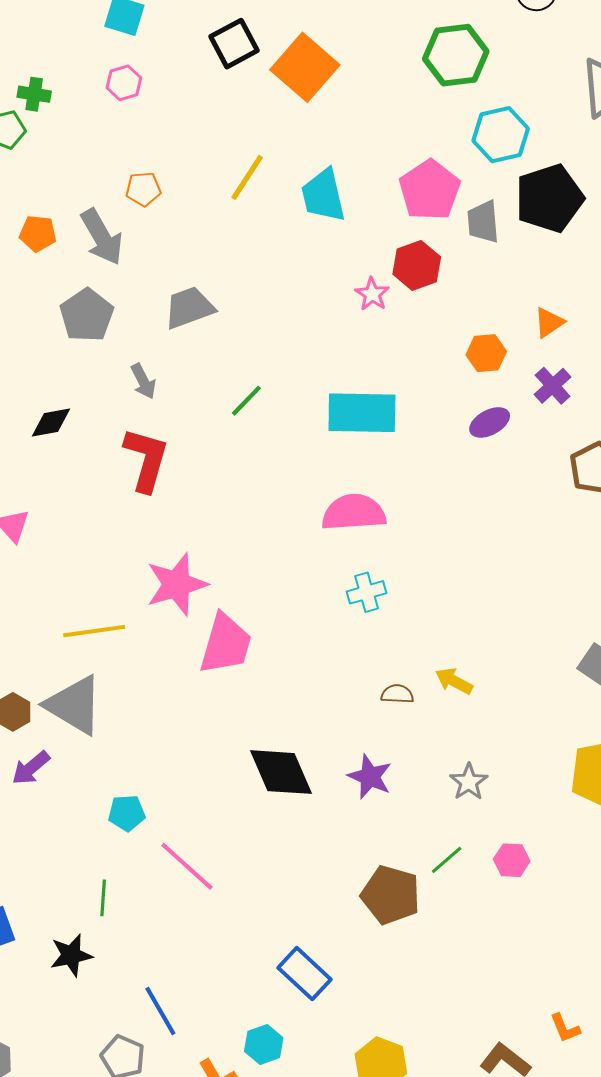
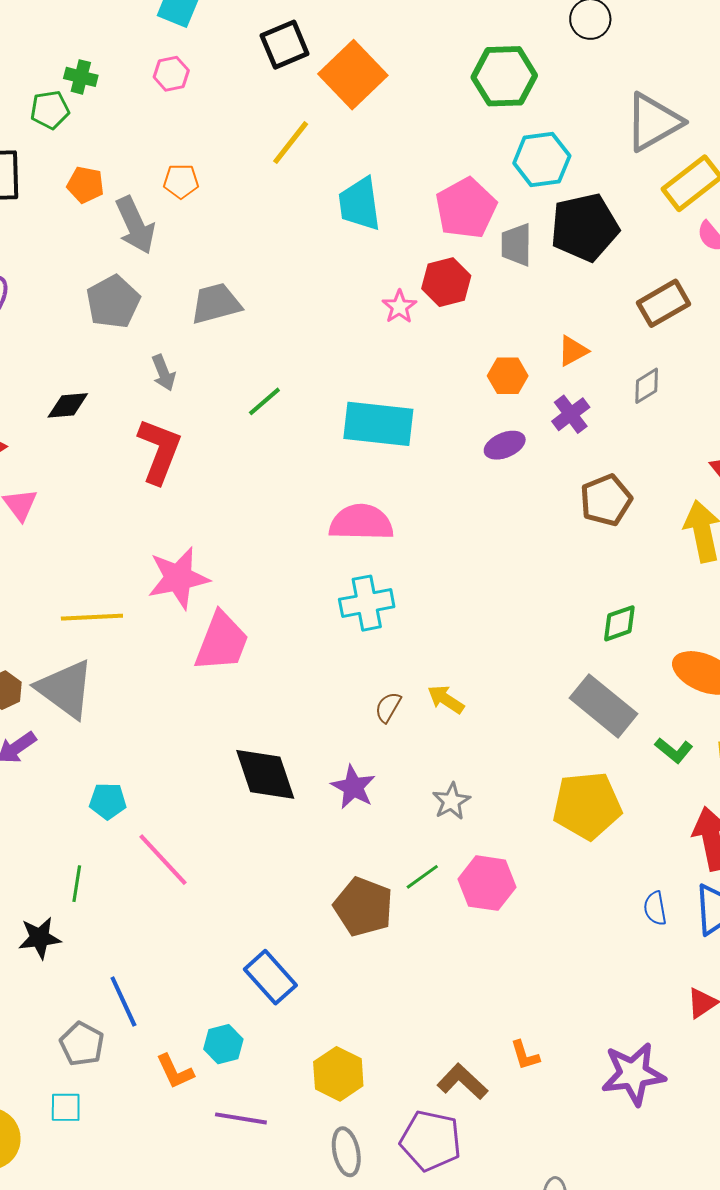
yellow line: (247, 177) -> (291, 143), moved
orange pentagon: (38, 234) -> (86, 185), moved
cyan cross: (367, 592) -> (367, 603), size x1.4
brown semicircle: (397, 694) -> (388, 707), turned -68
pink hexagon: (512, 860) -> (487, 883), size x1.6

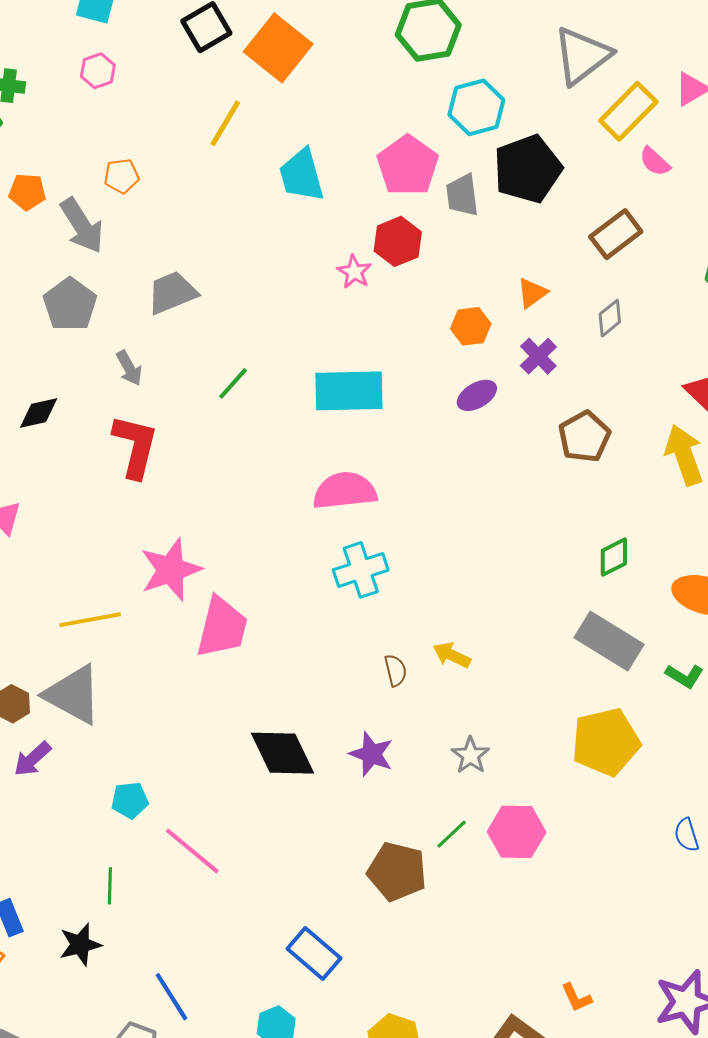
brown semicircle: (388, 707) -> (396, 670), turned 144

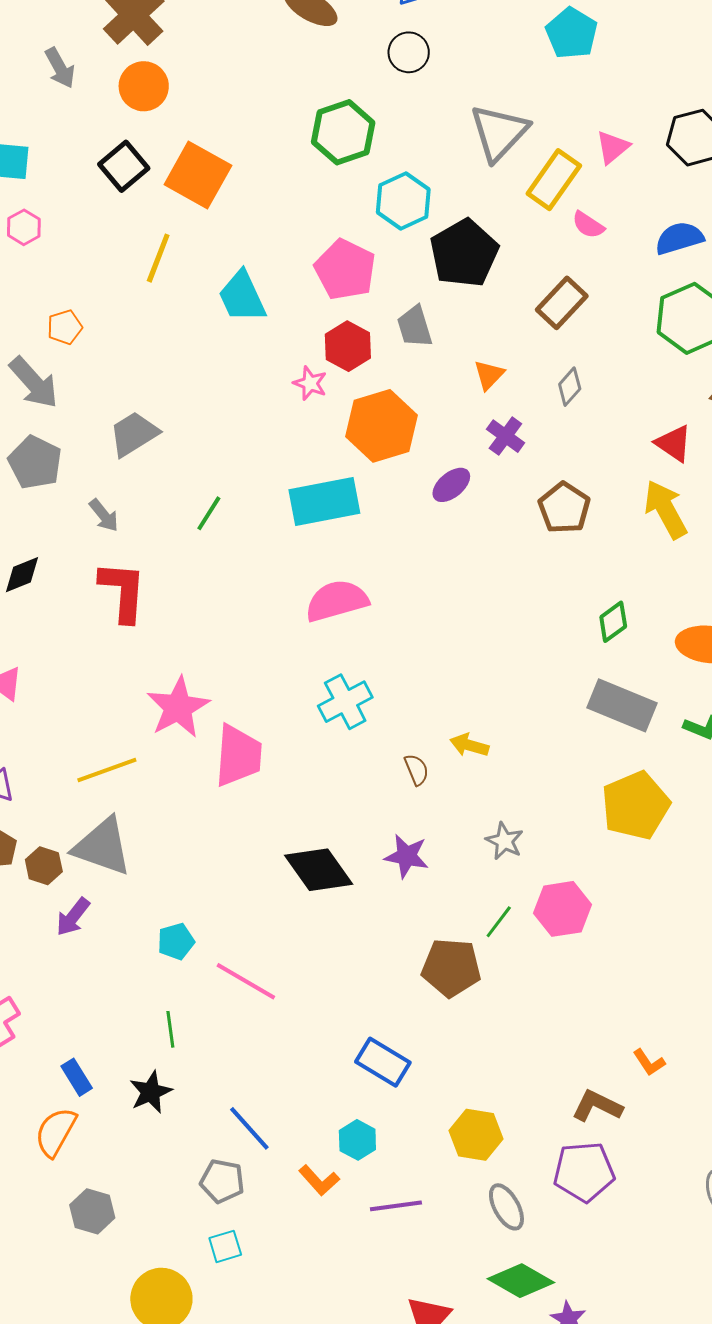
gray trapezoid: (462, 195) -> (415, 327), moved
orange hexagon: (471, 326) -> (381, 426), moved, size x1.8
cyan cross: (361, 570) -> (345, 702), moved

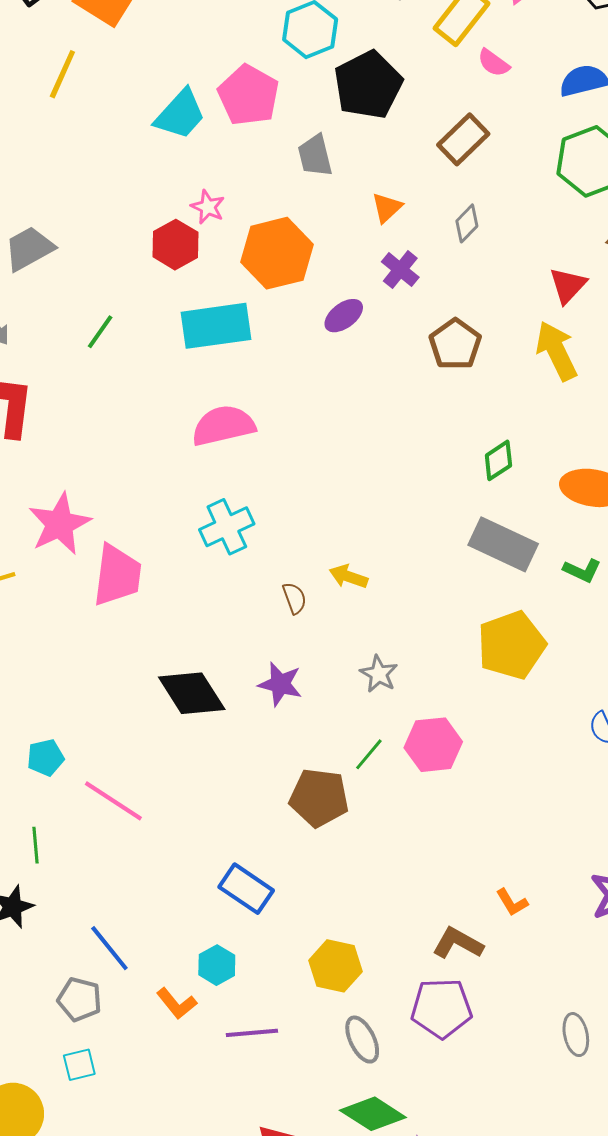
cyan trapezoid: (242, 297) -> (180, 114), moved, turned -116
red hexagon: (348, 346) -> (175, 245), moved
red triangle: (674, 443) -> (568, 285), turned 36

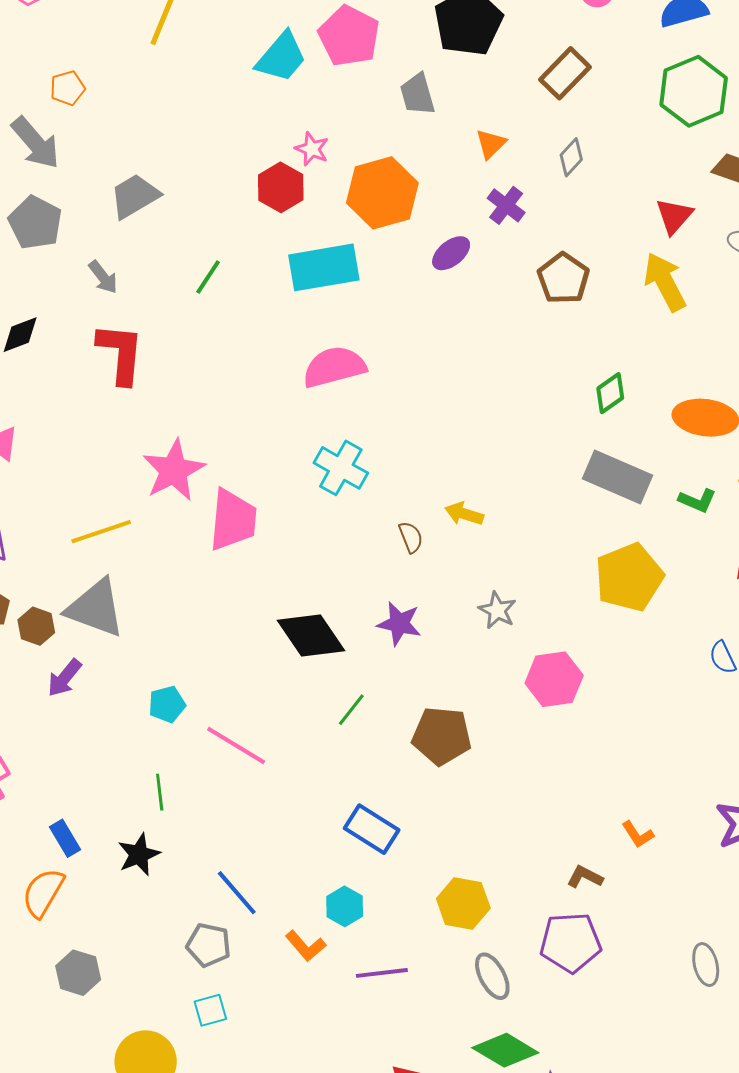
cyan cross: (227, 527) -> (341, 468), turned -34
green line: (369, 754) -> (351, 710), moved
brown L-shape: (458, 943) -> (585, 877), size x0.7

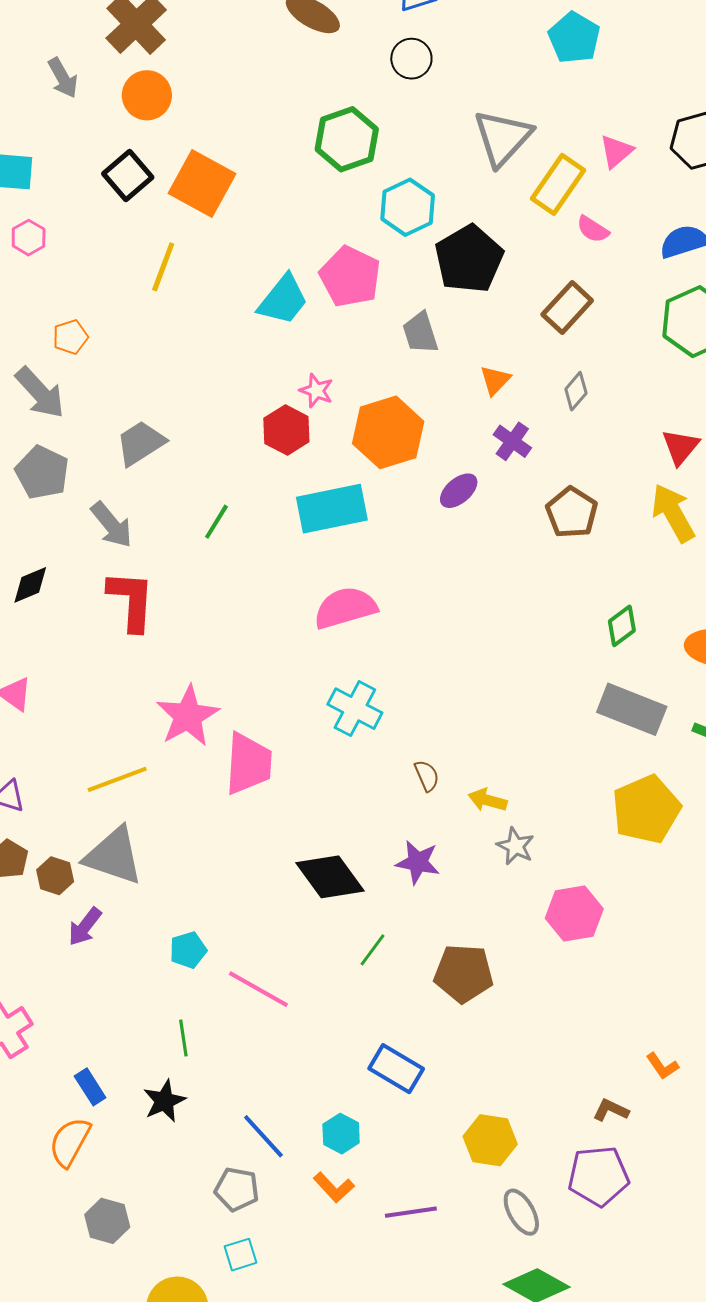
gray arrow: (103, 277) -> (112, 525), size x1.4
yellow arrow: (464, 514) -> (488, 800), moved
cyan hexagon: (345, 906) -> (341, 1134), moved

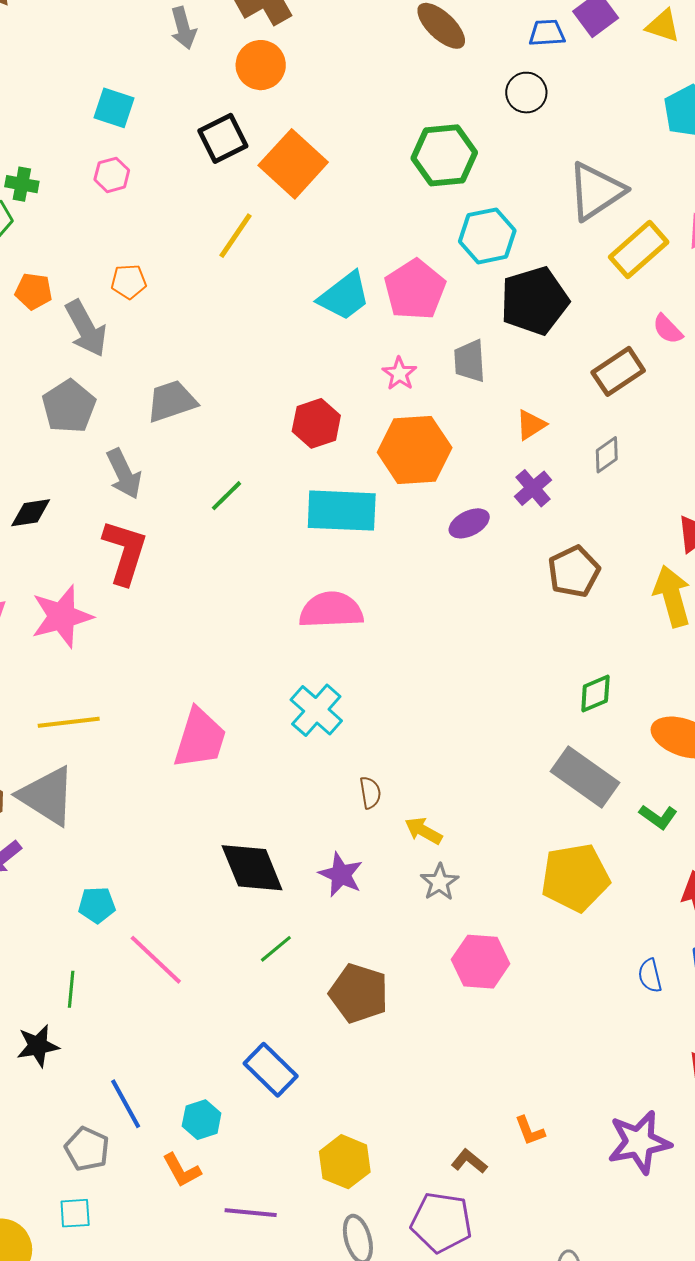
pink semicircle: (593, 229) -> (668, 329), moved
pink star: (316, 391) -> (399, 374), moved
pink star: (188, 716) -> (62, 616), moved

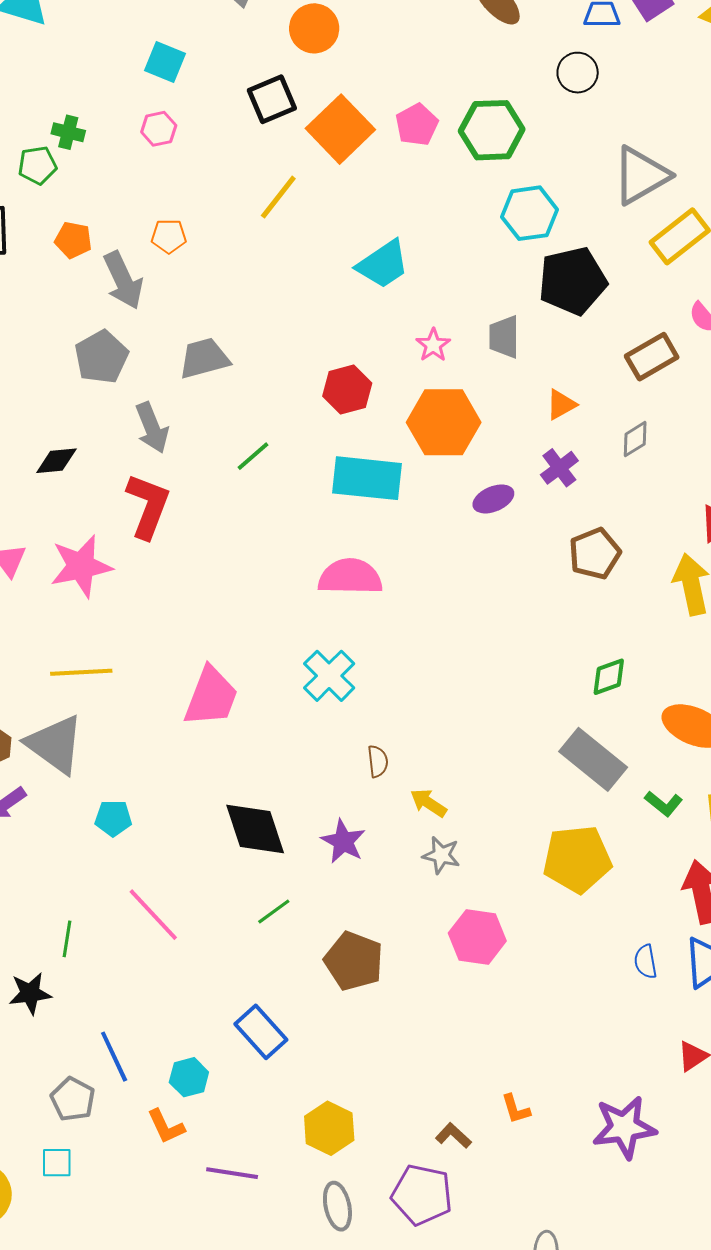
pink pentagon: (415, 290) -> (417, 125), moved, size x0.7
gray star: (440, 882) -> (441, 855), turned -30
cyan pentagon: (97, 905) -> (113, 818), moved

